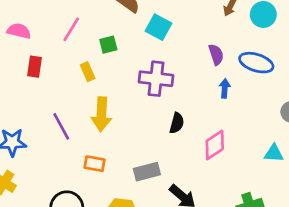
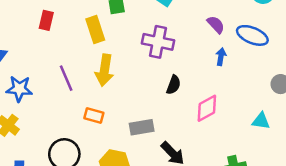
purple semicircle: (216, 54) -> (216, 25), turned -30
yellow rectangle: (88, 72) -> (95, 30), size x1.5

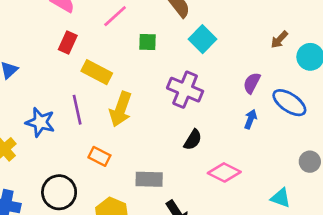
purple semicircle: (216, 25) -> (252, 83), turned -120
yellow rectangle: (95, 30) -> (97, 72), moved, turned -55
blue star: (19, 89) -> (40, 122), moved
pink diamond: (207, 108) -> (224, 172), turned 44

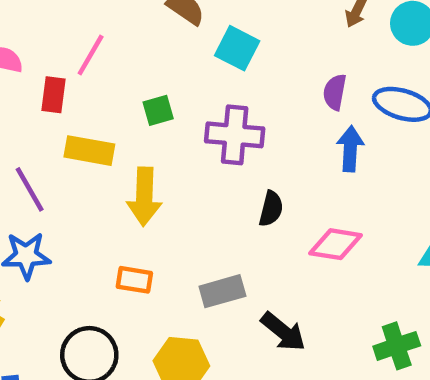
green square: (148, 42) -> (158, 110), moved
red rectangle: (68, 43) -> (54, 95), moved
purple line: (77, 110) -> (30, 189), moved
blue arrow: (251, 119) -> (350, 149), size x1.4

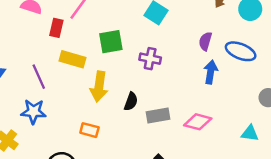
green square: (158, 110) -> (111, 42), size x1.5
purple cross: (235, 135) -> (150, 59), size x0.7
black semicircle: (271, 209) -> (131, 101), moved
gray rectangle: (222, 291) -> (158, 116), moved

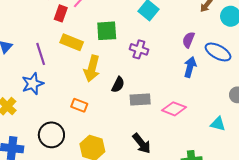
blue star: (33, 112) -> (33, 84), turned -30

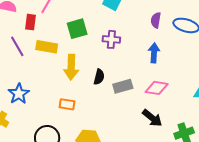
purple line: (41, 54) -> (17, 46), moved
blue arrow: (190, 67) -> (154, 53), moved
black arrow: (142, 143) -> (152, 118), moved

